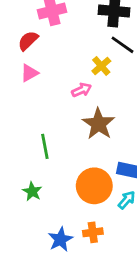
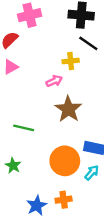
yellow cross: (101, 66) -> (71, 61), turned 35
green line: (45, 146) -> (24, 128), turned -66

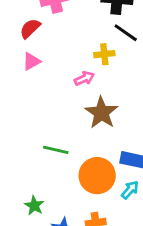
green line: (24, 128) -> (56, 150), moved
green star: (13, 166) -> (34, 206), moved

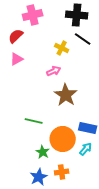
yellow cross: (104, 54) -> (62, 48), moved, turned 32
green star: (34, 206) -> (43, 152), moved

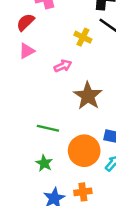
pink arrow: (54, 71) -> (63, 66), moved
green star: (43, 152) -> (44, 163), moved

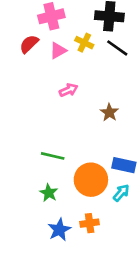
yellow cross: (83, 37) -> (84, 43), moved
pink triangle: (27, 51) -> (58, 51), moved
brown star: (88, 96) -> (109, 112), moved, size x0.6

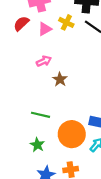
pink arrow: (69, 90) -> (44, 61), moved
brown star: (109, 112) -> (60, 79), moved

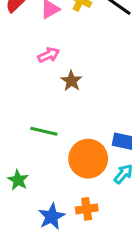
green star: (37, 145) -> (18, 180), moved

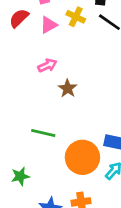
green star: (18, 180) -> (20, 176), turned 30

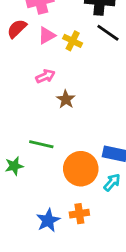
yellow cross: (76, 17) -> (73, 41), moved
green star: (20, 176) -> (14, 166), moved

